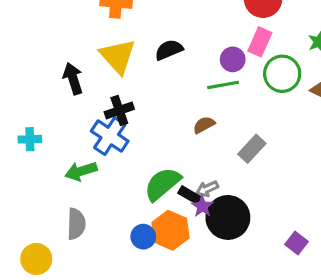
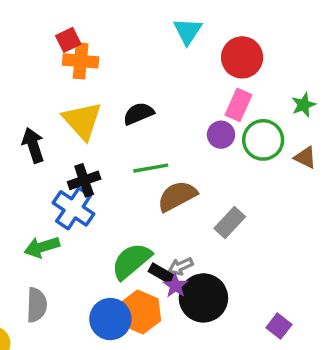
purple circle: (233, 59) -> (221, 135), moved
green line: (223, 85) -> (151, 168), moved
brown semicircle: (204, 125) -> (177, 196), size x1.6
blue circle: (143, 237) -> (110, 319), size x1.5

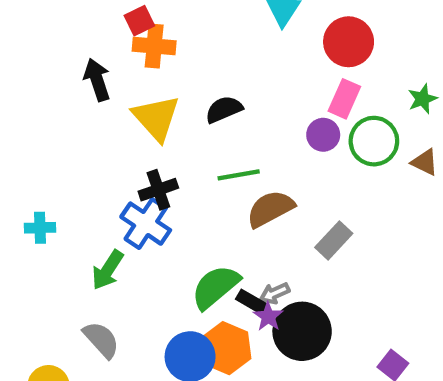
black arrow: (33, 145) -> (97, 80), moved
green arrow: (42, 247) -> (108, 270), turned -40
gray semicircle: (37, 305) -> (101, 340), turned -44

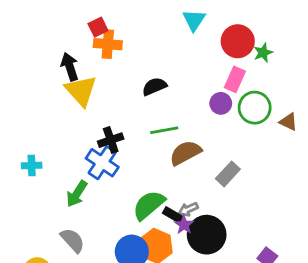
green star: (423, 99) -> (263, 53), moved
yellow triangle: (156, 118) -> (81, 91), moved

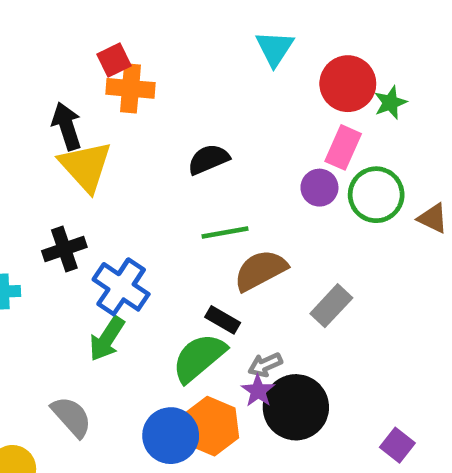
black cross: (111, 140) -> (64, 249), moved
green arrow: (77, 194) -> (107, 339), moved
black rectangle: (173, 215) -> (223, 320), moved

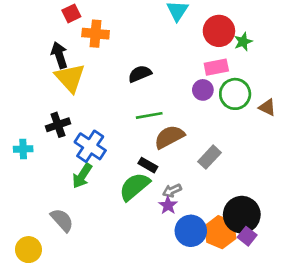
red square: (114, 60) -> (71, 13), moved
pink rectangle: (343, 147) -> (216, 67), turned 55
black circle: (296, 407) -> (242, 215), moved
orange hexagon: (211, 426) -> (220, 232), moved
blue circle: (171, 436) -> (191, 231), moved

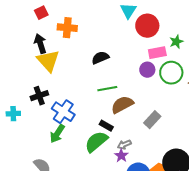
red square: (71, 13) -> (41, 13), moved
red circle: (219, 31) -> (147, 26), moved
green star: (243, 42) -> (176, 42), moved

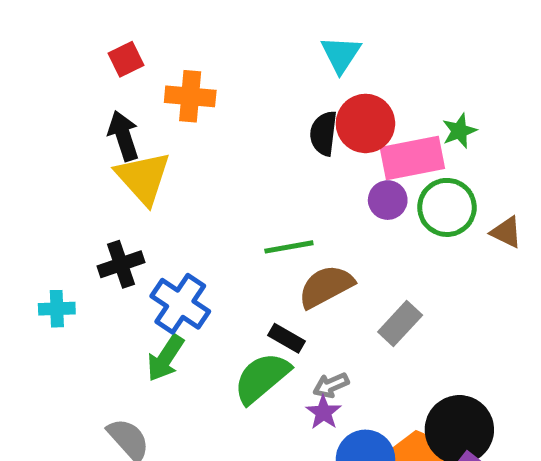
red circle: (147, 26) -> (365, 123), moved
pink rectangle: (157, 53) -> (412, 158), size x1.4
black semicircle: (100, 58) -> (323, 133), moved, turned -60

